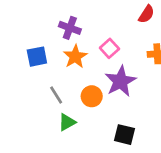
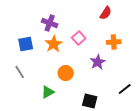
purple star: (120, 81) -> (98, 62), moved, size x0.7
gray line: (56, 95) -> (20, 72), moved

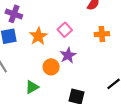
purple cross: (50, 23) -> (14, 14), moved
purple star: (98, 62) -> (68, 55), moved

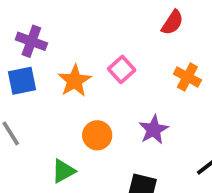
orange cross: (102, 34) -> (187, 77), turned 32
purple star: (68, 55) -> (154, 130), moved

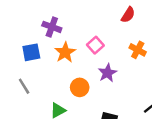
purple cross: (31, 41) -> (52, 27), moved
purple star: (154, 130) -> (107, 73), moved

